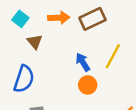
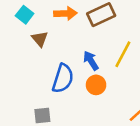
blue semicircle: (24, 79) -> (63, 79), moved

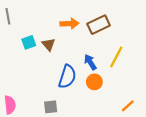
cyan square: (25, 15) -> (29, 42), moved, turned 32

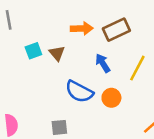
blue arrow: (90, 62) -> (103, 63), moved
blue semicircle: (67, 77) -> (79, 92), turned 100

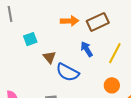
brown triangle: (57, 53) -> (49, 57), moved
orange circle: (111, 98) -> (112, 85), moved

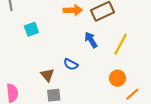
brown triangle: (49, 57) -> (47, 75), moved
blue semicircle: (68, 72) -> (71, 64), size x0.6

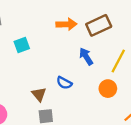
orange circle: (117, 78) -> (108, 89), moved

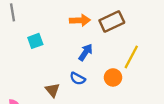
blue arrow: (86, 56) -> (86, 52), moved, turned 66
orange circle: (108, 89) -> (113, 77), moved

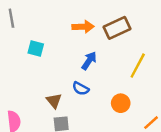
cyan square: (35, 41) -> (36, 49), turned 35
orange circle: (113, 77) -> (121, 103), moved

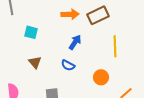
yellow line: (138, 66) -> (115, 46), turned -30
brown triangle: (54, 101) -> (35, 62), moved

